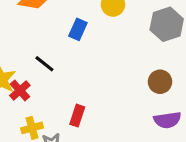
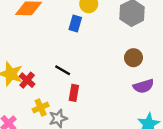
blue rectangle: (78, 29) -> (75, 23), moved
black line: (44, 64) -> (63, 70), moved

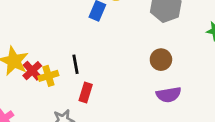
black line: (63, 70) -> (76, 64), turned 42
yellow cross: (41, 108) -> (48, 76), moved

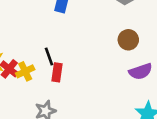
red rectangle: (86, 93) -> (57, 72), moved

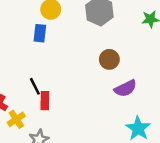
yellow cross: (25, 71) -> (16, 119), moved

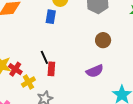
purple semicircle: (125, 88) -> (95, 71), moved

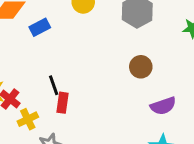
blue rectangle: (51, 17) -> (40, 27), moved, turned 48
purple semicircle: (95, 71) -> (163, 106), moved

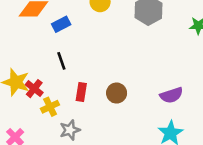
brown circle: (141, 67) -> (117, 93), moved
black line: (54, 85) -> (61, 61), moved

